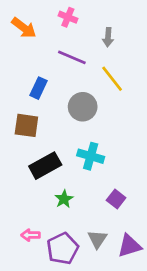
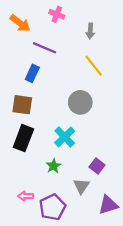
purple line: (72, 57) -> (45, 48), moved
gray circle: (83, 107) -> (80, 102), moved
cyan cross: (91, 156) -> (65, 137), moved, turned 30
black rectangle: (45, 166) -> (23, 138), moved, turned -40
gray triangle: (97, 239) -> (81, 186), moved

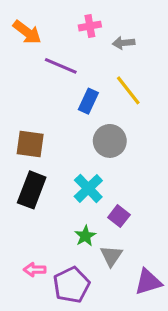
pink cross: (57, 14) -> (90, 26), moved, turned -32
gray arrow: (90, 31) -> (124, 43), turned 80
blue rectangle: (32, 73) -> (88, 101), moved
green star: (54, 166) -> (85, 236), moved
purple square: (97, 166) -> (119, 216), moved

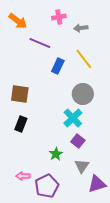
gray circle: (110, 141) -> (83, 94), moved
cyan cross: (88, 188) -> (73, 118), moved
black rectangle: (32, 190) -> (21, 124), size x0.7
gray triangle: (111, 256) -> (82, 166), moved

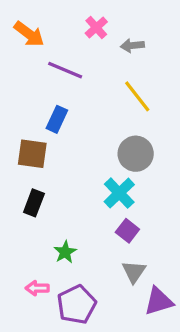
pink cross: (59, 17) -> (96, 27), turned -32
blue rectangle: (58, 66) -> (57, 119), moved
green star: (56, 154) -> (65, 252), moved

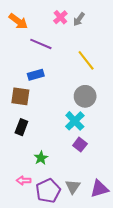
gray arrow: (132, 46) -> (79, 19), moved, turned -48
blue rectangle: (57, 119) -> (36, 75), turned 49
gray triangle: (134, 272) -> (73, 187), moved

